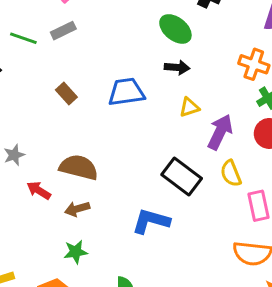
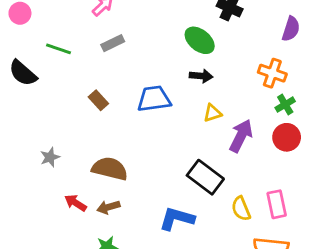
gray rectangle: (63, 31) -> (113, 43), moved
yellow semicircle: (231, 173) -> (241, 209), moved
red arrow: (39, 190) -> (76, 203), moved

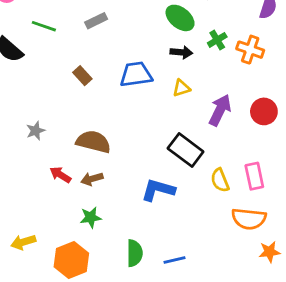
green cross: (285, 104) -> (217, 40), moved
yellow triangle: (212, 113) -> (181, 88), moved

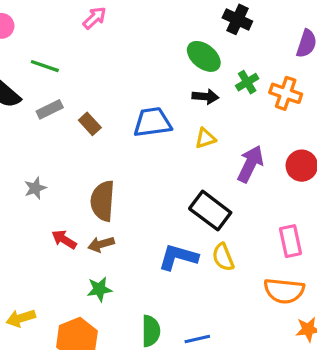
gray rectangle: (96, 21) -> (50, 109), moved
brown semicircle: (93, 142) -> (103, 201), turned -100
yellow semicircle: (220, 180) -> (223, 257), moved

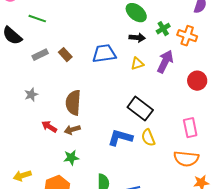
gray rectangle: (50, 109) -> (40, 55), moved
purple arrow: (250, 164) -> (165, 62), moved

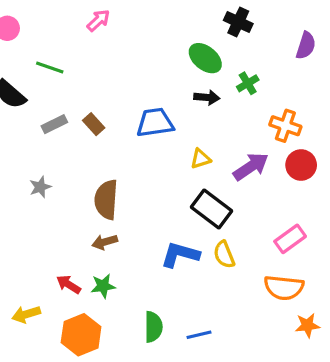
orange cross: (187, 36) -> (285, 126), moved
purple arrow: (165, 62) -> (251, 167), moved, turned 30
yellow triangle: (137, 64) -> (201, 159), moved
red arrow: (49, 127) -> (69, 284), moved
pink rectangle: (190, 128) -> (290, 239), turned 66

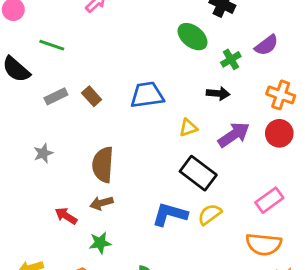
purple semicircle: (306, 46) -> (266, 45), moved, turned 35
black arrow: (207, 97) -> (218, 93), moved
orange cross: (285, 126) -> (281, 95), moved
yellow semicircle: (224, 255) -> (210, 214), turned 75
red arrow: (69, 284) -> (66, 216), moved

